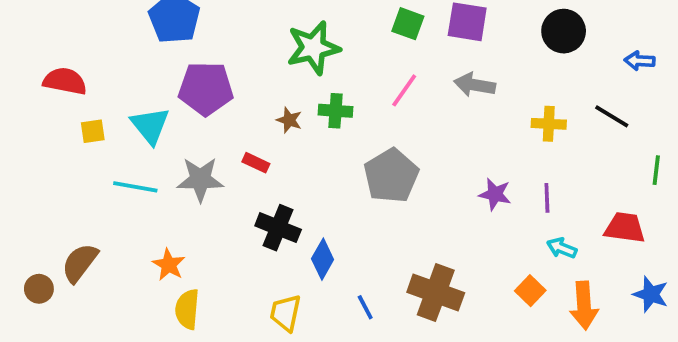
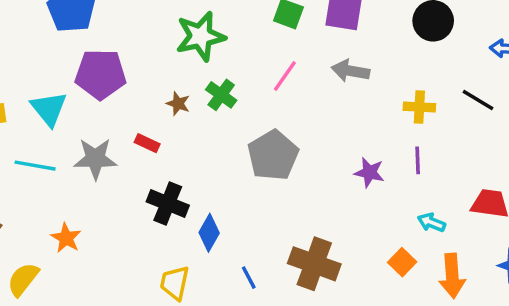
green cross: (336, 111) -> (221, 95), turned 32
purple line: (547, 198) -> (418, 160), moved
yellow semicircle: (187, 309) -> (23, 279), moved, turned 33

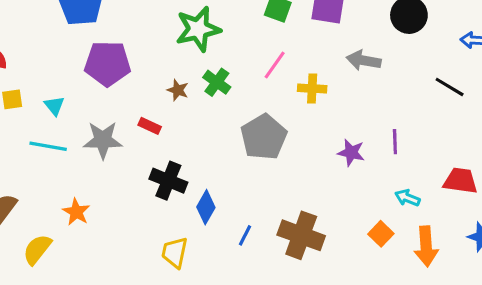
gray arrow: (350, 71) -> (364, 60), moved
yellow cross: (419, 107) -> (312, 88), moved
cyan triangle: (49, 109) -> (54, 106), moved, size x0.6
blue line: (249, 278) -> (245, 235), moved, turned 55

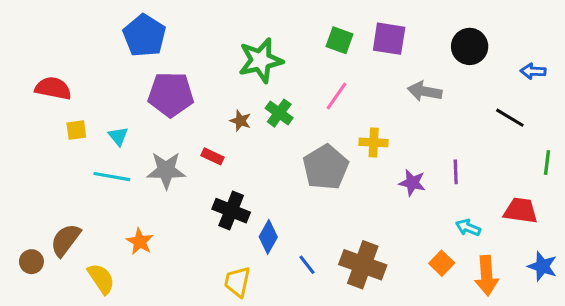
yellow cross: (312, 88) -> (374, 142), moved
blue line: (245, 235) -> (307, 265), turned -65
yellow semicircle: (37, 249) -> (101, 279), turned 108

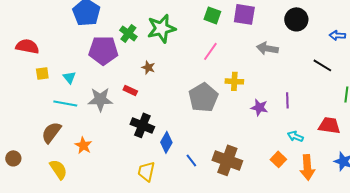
green cross: (279, 113) -> (128, 33), moved
brown semicircle: (65, 240) -> (51, 132), moved

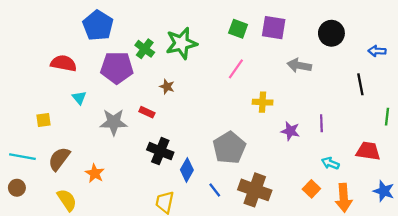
red semicircle: (27, 46) -> (64, 63), moved
black line: (322, 65) -> (360, 84), turned 48
yellow square: (42, 73) -> (44, 120), moved
gray pentagon: (203, 97) -> (229, 148), moved
cyan line: (65, 103) -> (22, 157), moved

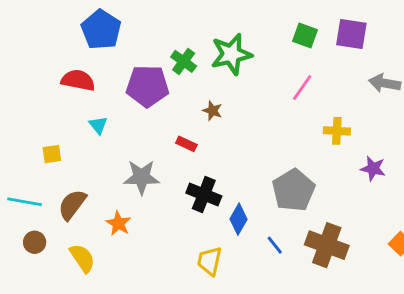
blue pentagon: (98, 25) -> (101, 30), moved
gray star: (114, 122) -> (142, 177), moved
brown circle: (17, 188) -> (35, 242), moved

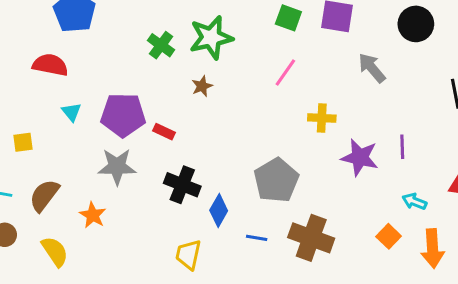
gray arrow: (385, 83) -> (372, 68), turned 40
purple pentagon: (147, 86) -> (123, 115), moved
brown star: (212, 111) -> (202, 86), moved, turned 30
purple star: (373, 168) -> (360, 157), size x1.4
blue line: (275, 245) -> (257, 238), turned -42

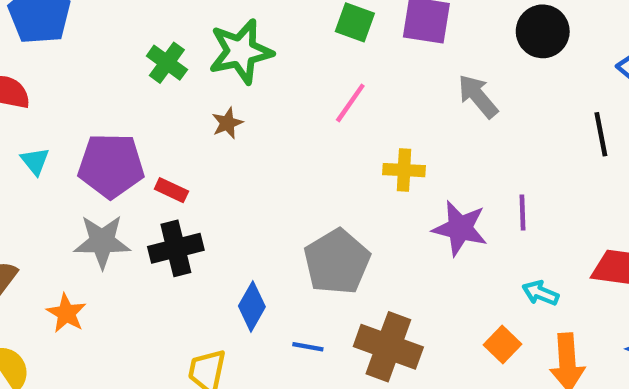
black cross: (182, 185) -> (176, 248), moved, turned -36

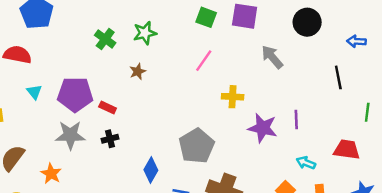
green star: (241, 52) -> (145, 33), size x0.7
black cross: (176, 248) -> (110, 139), size x0.6

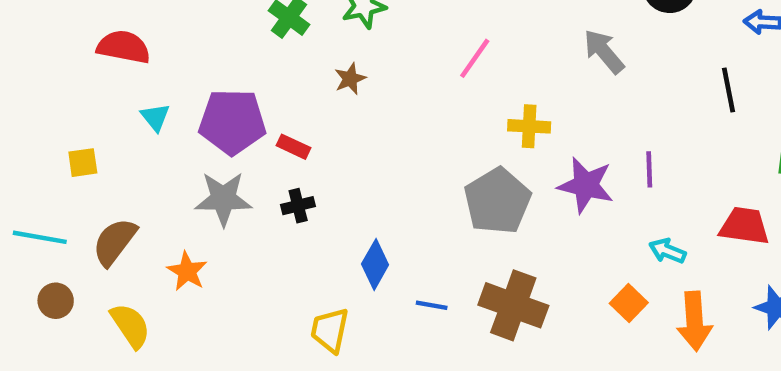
gray pentagon: (197, 146) -> (497, 201), moved

